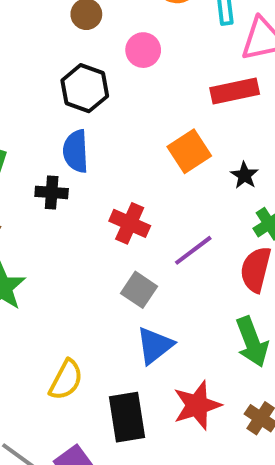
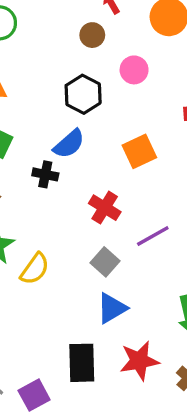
blue semicircle: (76, 151) -> (69, 144), turned -136
orange square: (189, 151) -> (139, 151), moved
yellow semicircle: (66, 380) -> (35, 269), moved

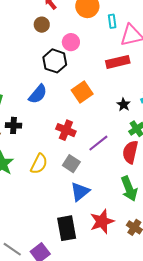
black hexagon: (83, 94) -> (55, 61), moved
black cross: (45, 174) -> (13, 125), moved
yellow semicircle: (35, 269) -> (39, 164), moved

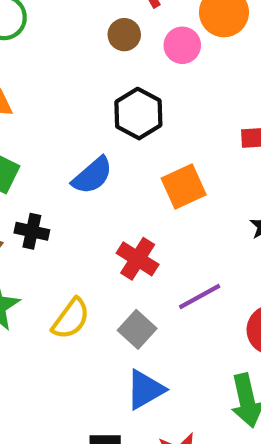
pink circle: (71, 42) -> (182, 45), moved

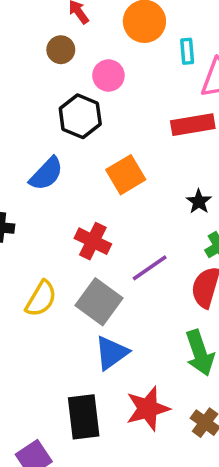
pink circle: (182, 45) -> (108, 76), moved
gray square: (137, 329) -> (99, 302), size x1.4

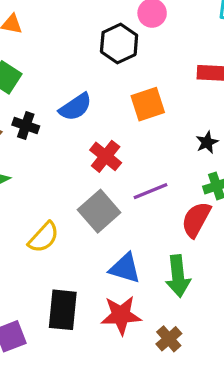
blue semicircle: (46, 174) -> (75, 107), moved
yellow semicircle: (41, 299) -> (44, 237), moved
blue triangle: (111, 353) -> (125, 268), moved, turned 40

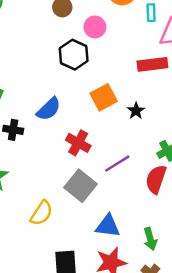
black star: (207, 142) -> (136, 111), moved
green arrow: (178, 276) -> (150, 239), moved, size x0.7

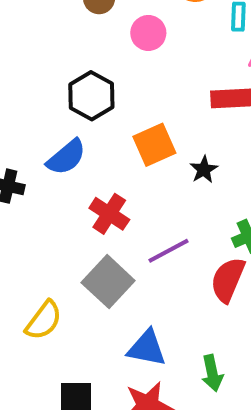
black hexagon: (74, 55) -> (91, 96), moved

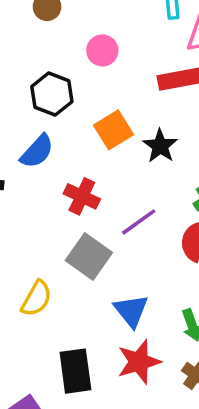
pink circle: (148, 33) -> (102, 50), moved
black star: (204, 170) -> (160, 146), size x1.4
blue triangle: (147, 348) -> (131, 311), turned 48

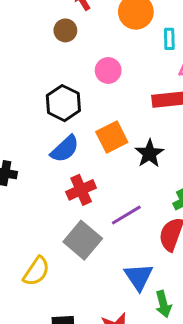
blue semicircle: (37, 151) -> (65, 149), moved
red cross: (82, 196) -> (81, 190), turned 36
blue triangle: (131, 311) -> (139, 277), moved

